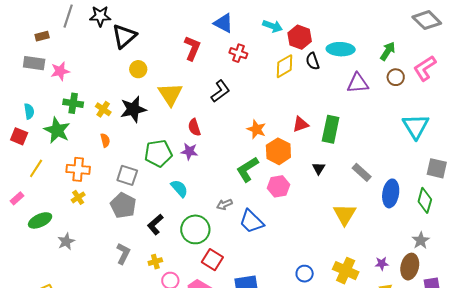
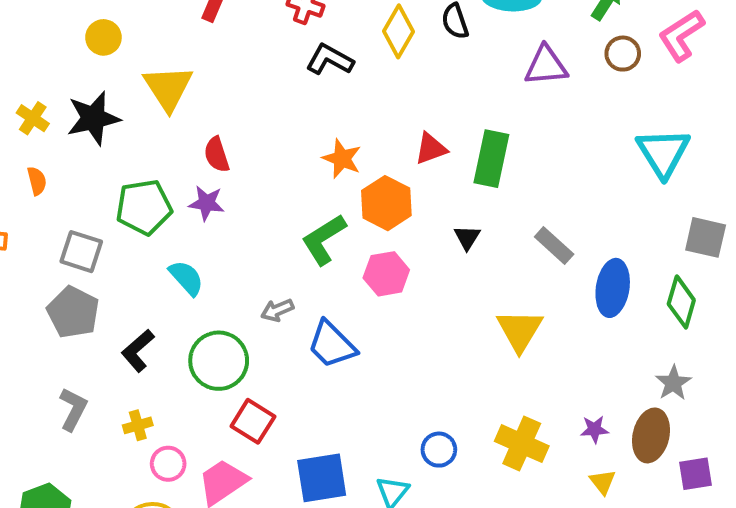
yellow diamond: (285, 66) -> (398, 31), turned -30
black L-shape: (220, 91) -> (330, 60), moved, turned -115

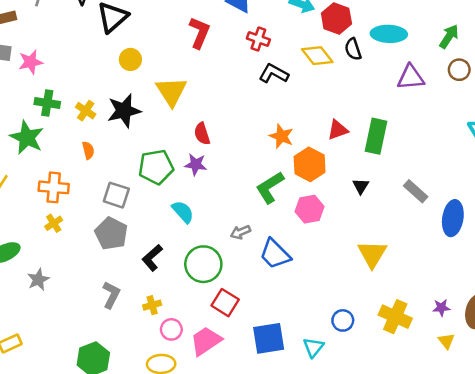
yellow diamond: (398, 31) -> (317, 56), turned -68
yellow triangle: (520, 330) -> (372, 254), moved

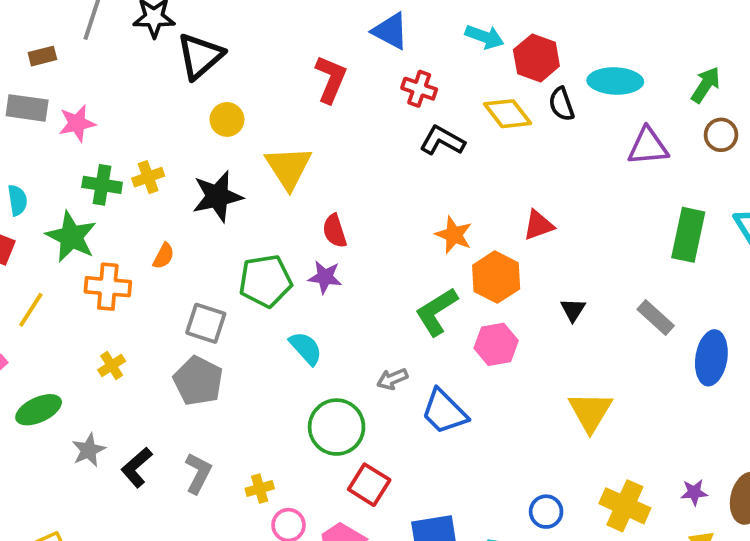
yellow cross: (86, 111) -> (148, 177), moved, turned 36
green rectangle: (376, 136) -> (688, 235), moved
orange semicircle: (88, 150) -> (164, 256), turned 42
orange cross: (54, 187) -> (108, 287), moved
black L-shape: (152, 258) -> (137, 467), moved

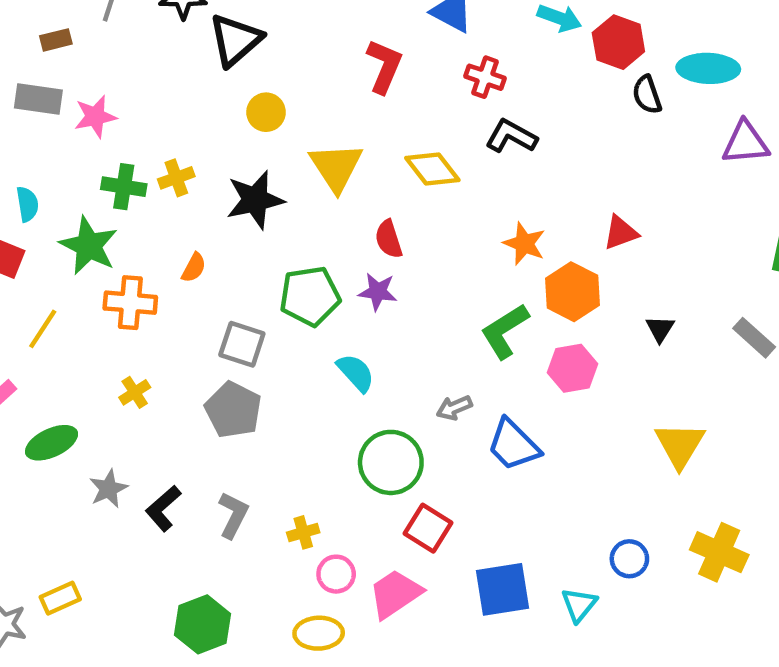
yellow diamond: (508, 114) -> (432, 169), moved

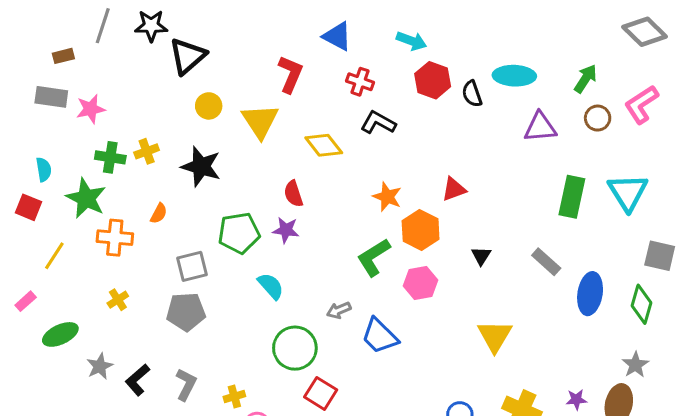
red hexagon: (618, 42) -> (433, 80), moved
yellow triangle: (336, 167) -> (260, 121), moved
black star: (255, 200) -> (201, 166), turned 30
gray square: (242, 344) -> (192, 266), turned -32
gray pentagon: (233, 410) -> (186, 312), turned -30

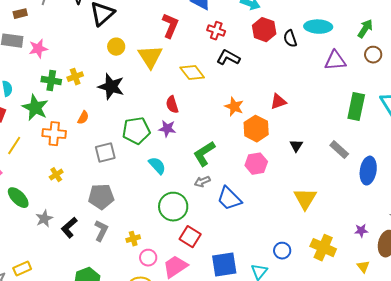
green L-shape: (374, 257) -> (204, 154), moved
gray pentagon: (186, 312) -> (101, 197), moved
green ellipse: (60, 334) -> (18, 198), turned 70
purple star: (576, 400) -> (361, 231), moved

